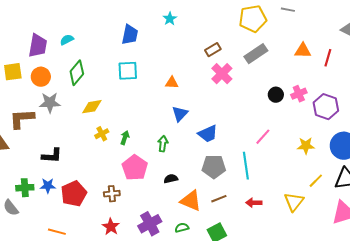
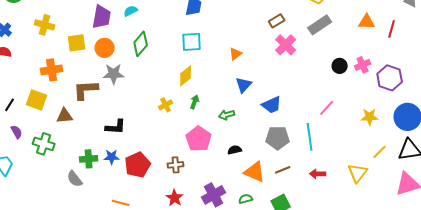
orange triangle: (172, 83) -> (236, 54), turned -40
yellow diamond: (92, 107) -> (186, 76), moved, turned -30
green arrow: (125, 138) -> (195, 102), moved
green arrow: (163, 144) -> (227, 115), turned -112

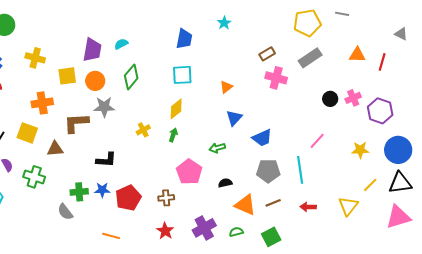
pink cross: (286, 45) -> (276, 78), turned -30
green arrow: (195, 102) -> (173, 135), moved
yellow cross: (166, 105) -> (143, 130), moved

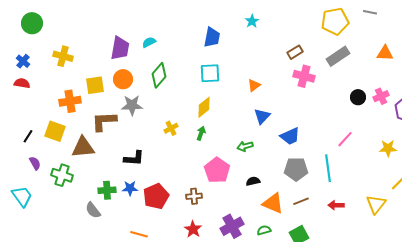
yellow square: (67, 76) -> (95, 85), moved
brown triangle: (55, 149) -> (83, 147), size x1.4

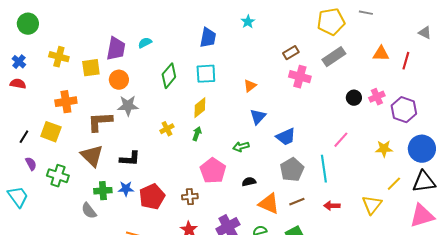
green diamond: (159, 75) -> (169, 76), moved
yellow square: (95, 85) -> (91, 68), moved
brown triangle: (83, 147) -> (92, 156), moved, turned 50
gray pentagon: (296, 169) -> (292, 170), turned -30

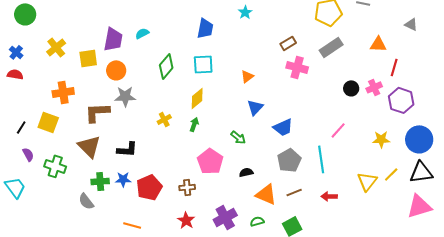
gray triangle: (425, 33) -> (411, 24), moved
yellow cross: (59, 57) -> (56, 47), turned 36
red line: (406, 61) -> (394, 67), moved
green arrow: (241, 147) -> (238, 137), turned -126
yellow triangle: (372, 205) -> (367, 181), moved

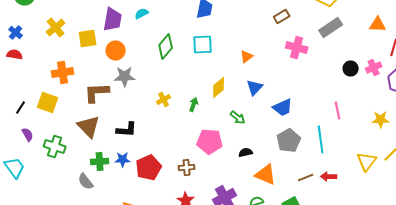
brown rectangle: (288, 43) -> (282, 16), moved
yellow diamond: (197, 98) -> (219, 88), moved
pink line: (338, 130) -> (338, 110), turned -54
pink pentagon: (210, 161) -> (210, 142), turned -30
brown line: (294, 192) -> (306, 178), moved

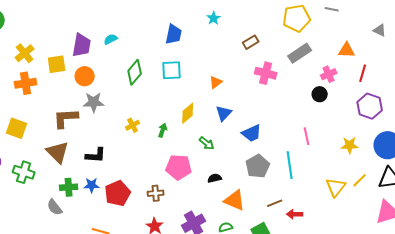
pink cross: (374, 68) -> (329, 74), moved
orange cross: (63, 72) -> (26, 83), moved
red arrow: (329, 176) -> (295, 214), moved

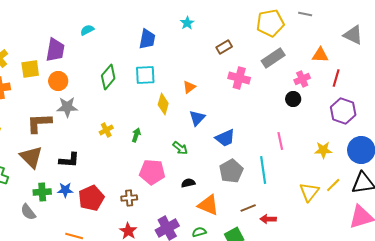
gray triangle: (380, 30) -> (353, 35), size x1.5
cyan semicircle: (111, 39) -> (87, 30), moved
yellow diamond: (188, 113) -> (163, 104), moved, turned -35

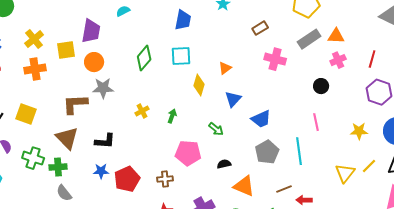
orange triangle: (320, 55) -> (336, 36), moved
black circle: (293, 99) -> (321, 86), moved
green cross: (42, 192) -> (58, 167), moved

